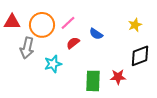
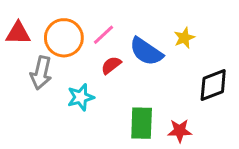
yellow star: (135, 25) -> (184, 38), moved
blue semicircle: (96, 34) -> (146, 52), size x1.6
red star: (118, 77) -> (180, 131), moved

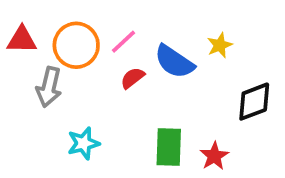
cyan star: (81, 97) -> (83, 143), moved
red star: (180, 131) -> (214, 156), turned -30

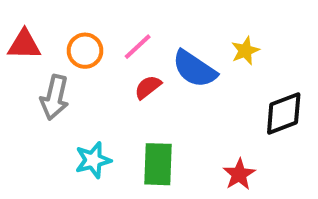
orange circle: (76, 45) -> (85, 51), size x0.7
green rectangle: (169, 147) -> (158, 164), moved

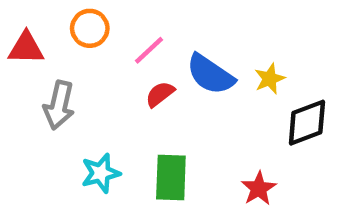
orange circle: (85, 51) -> (90, 28), moved
yellow star: (245, 51) -> (270, 79), moved

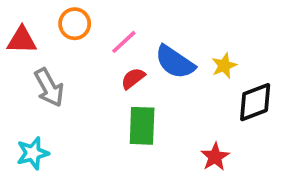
gray arrow: (59, 105) -> (49, 88), turned -42
cyan star: (101, 173) -> (33, 153), moved
green rectangle: (171, 178) -> (142, 126), moved

